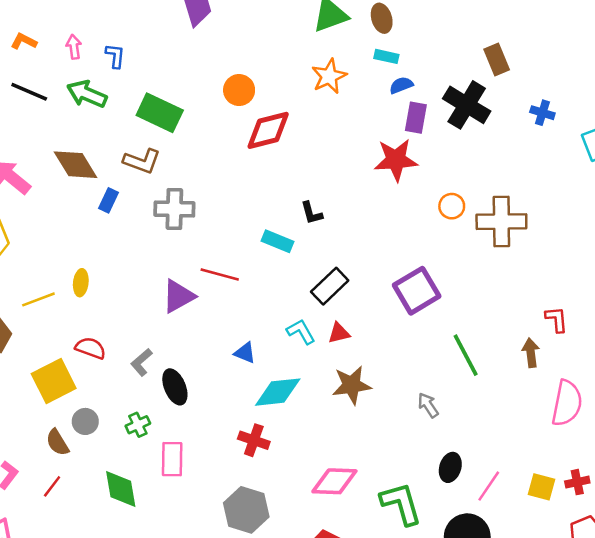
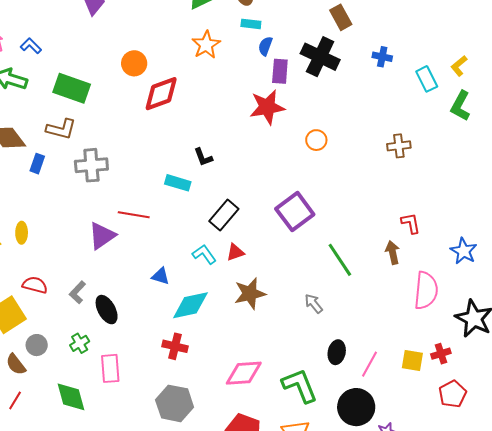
blue L-shape: (115, 56) -> (31, 46), turned -45
blue semicircle: (401, 85) -> (265, 46), turned -42
brown cross: (501, 222) -> (399, 146), moved, size x0.6

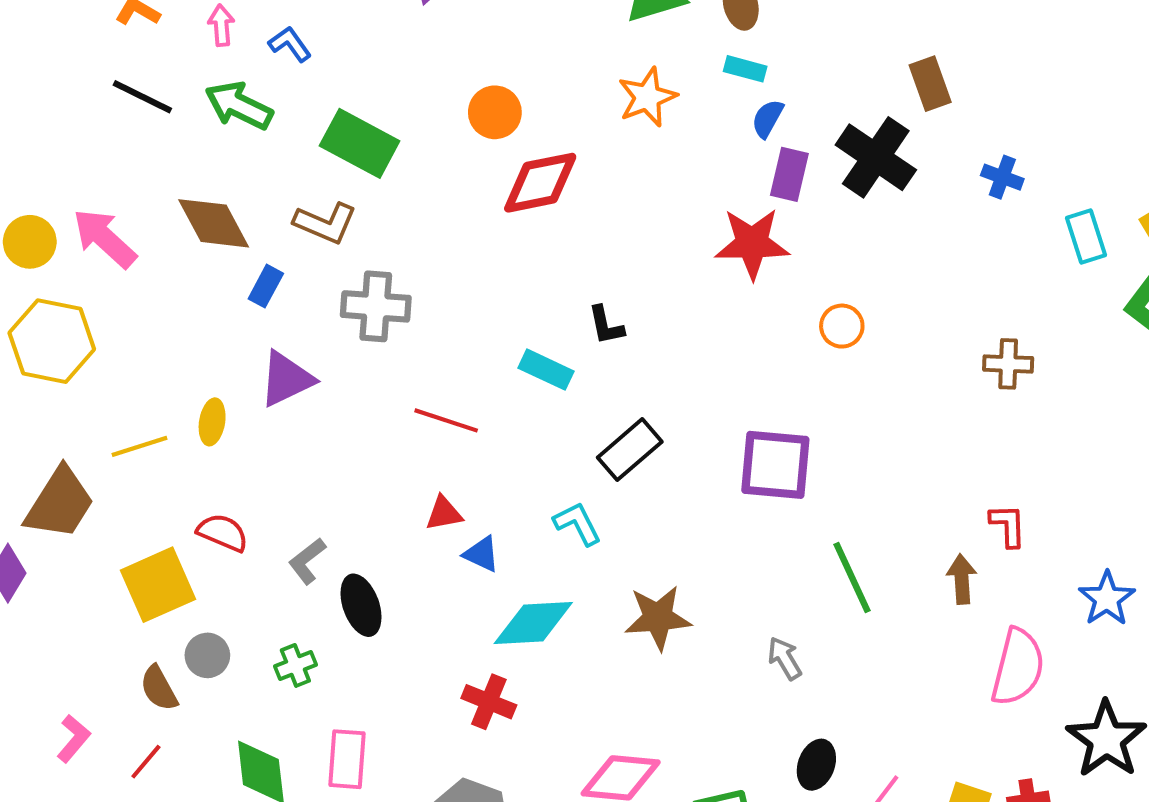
purple square: (295, 212) -> (775, 465), turned 33
purple triangle: (102, 236) -> (286, 379), moved
red triangle: (235, 252) -> (444, 513), moved
pink rectangle: (110, 368) -> (347, 759), moved

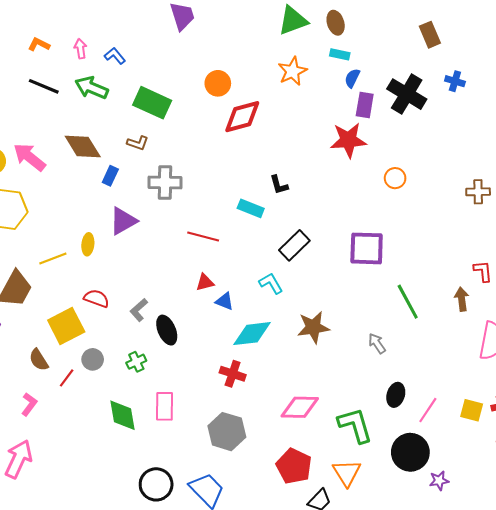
brown rectangle: (930, 84) -> (430, 35), moved
blue cross: (1002, 177) -> (455, 81), moved
brown L-shape: (325, 223) -> (138, 143), size x0.7
brown semicircle: (159, 688) -> (39, 360), moved
red line: (146, 762) -> (67, 378), moved

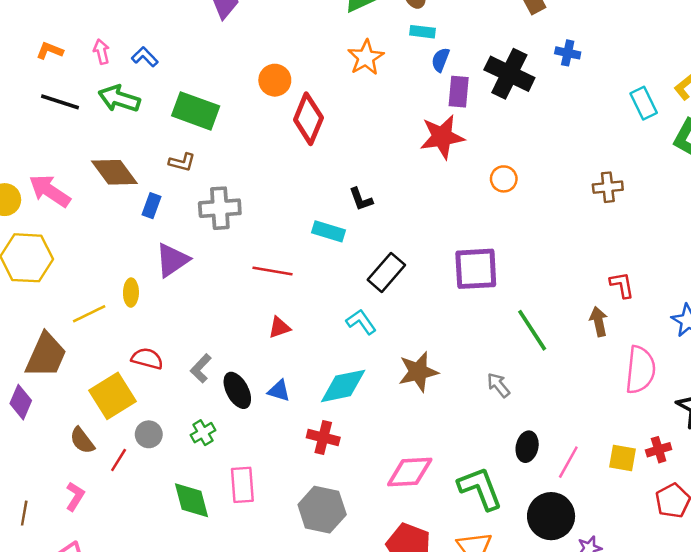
red diamond: (242, 117) -> (308, 119), turned -48
blue triangle: (225, 301) -> (279, 391), moved

